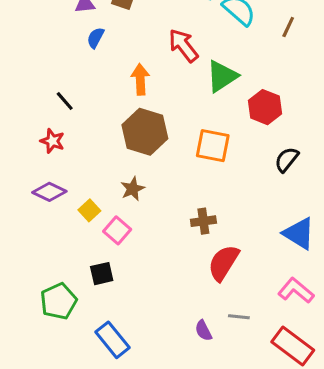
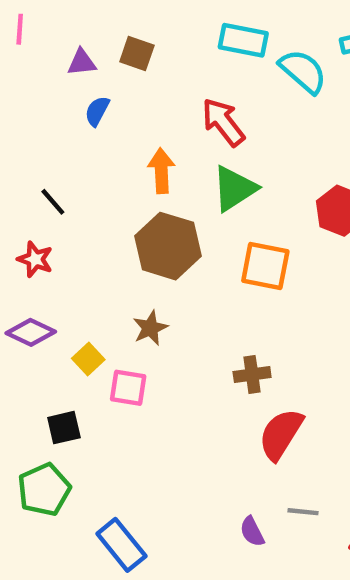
green triangle: (222, 76) -> (234, 189), moved
pink square: (117, 230) -> (128, 388), turned -32
black square: (102, 274) -> (64, 428), moved

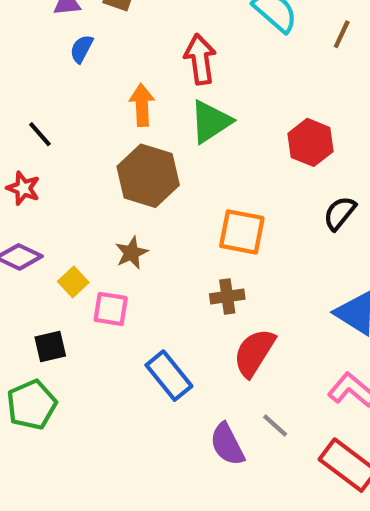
red arrow: (223, 122) -> (200, 59), turned 30
orange square: (265, 266) -> (242, 232), moved
gray line: (303, 512) -> (275, 426), turned 36
purple semicircle: (252, 532) -> (227, 444), size x1.5
blue rectangle: (121, 545) -> (169, 376), moved

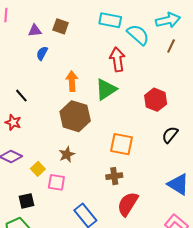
red arrow: (200, 59) -> (117, 59), moved

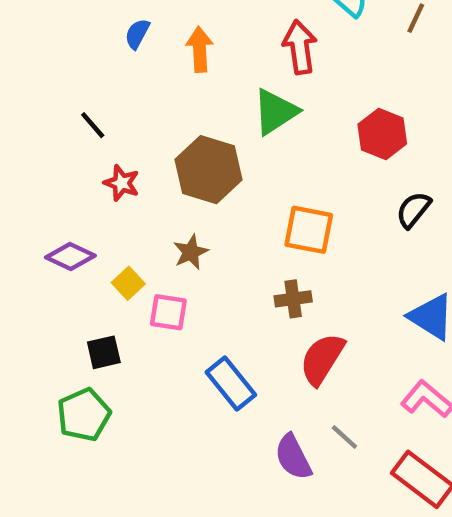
orange arrow: (72, 81) -> (200, 49), moved
red star: (13, 122) -> (122, 183), moved

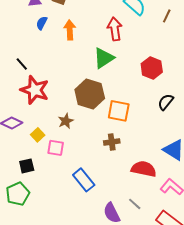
brown hexagon: (209, 170) -> (90, 94), moved
red star: (122, 183) -> (35, 90), size x1.8
red semicircle: (322, 359) -> (144, 169), moved, turned 70

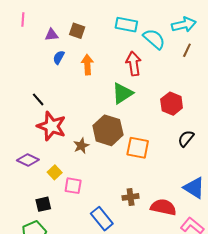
brown star: (66, 121) -> (81, 146), moved
brown cross: (112, 142) -> (131, 197), moved

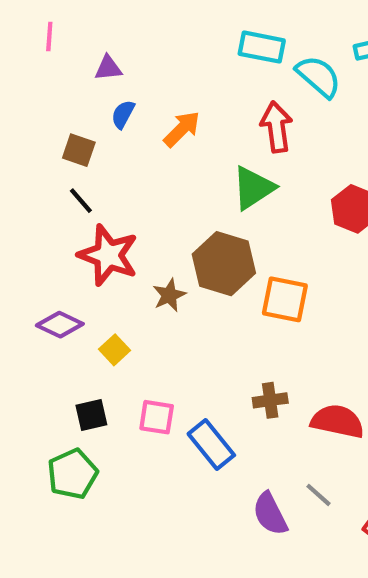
brown square: (77, 31) -> (79, 150), moved
orange arrow: (87, 65) -> (182, 129), turned 48
pink square: (73, 186) -> (157, 417), moved

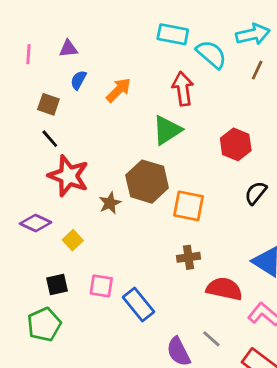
pink line: (49, 37) -> (28, 54), moved
brown cross: (270, 400) -> (189, 257), moved

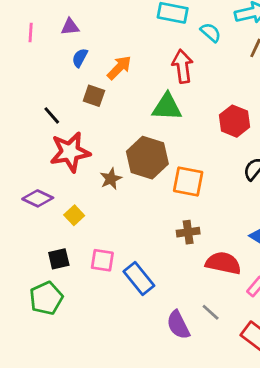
cyan semicircle: (211, 54) -> (211, 32), size x0.7
brown square: (48, 104) -> (94, 96), moved
green triangle: (167, 130) -> (167, 107), turned 36
red star: (68, 176) -> (70, 152), turned -30

